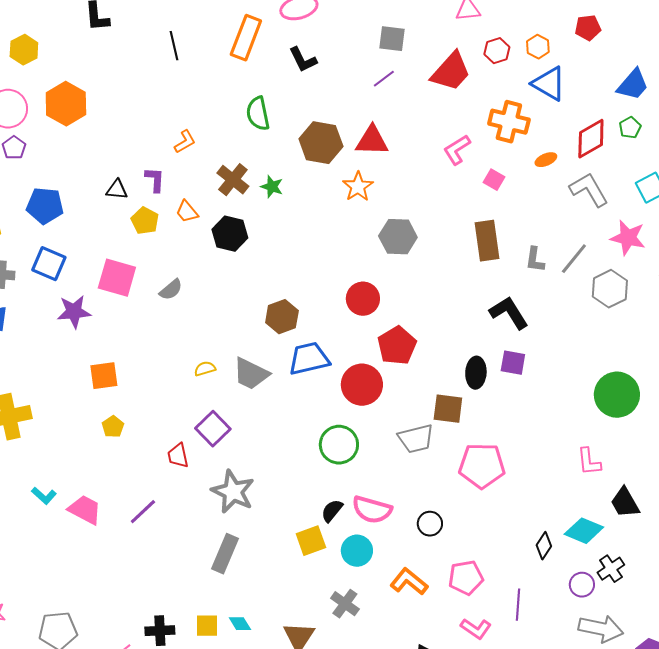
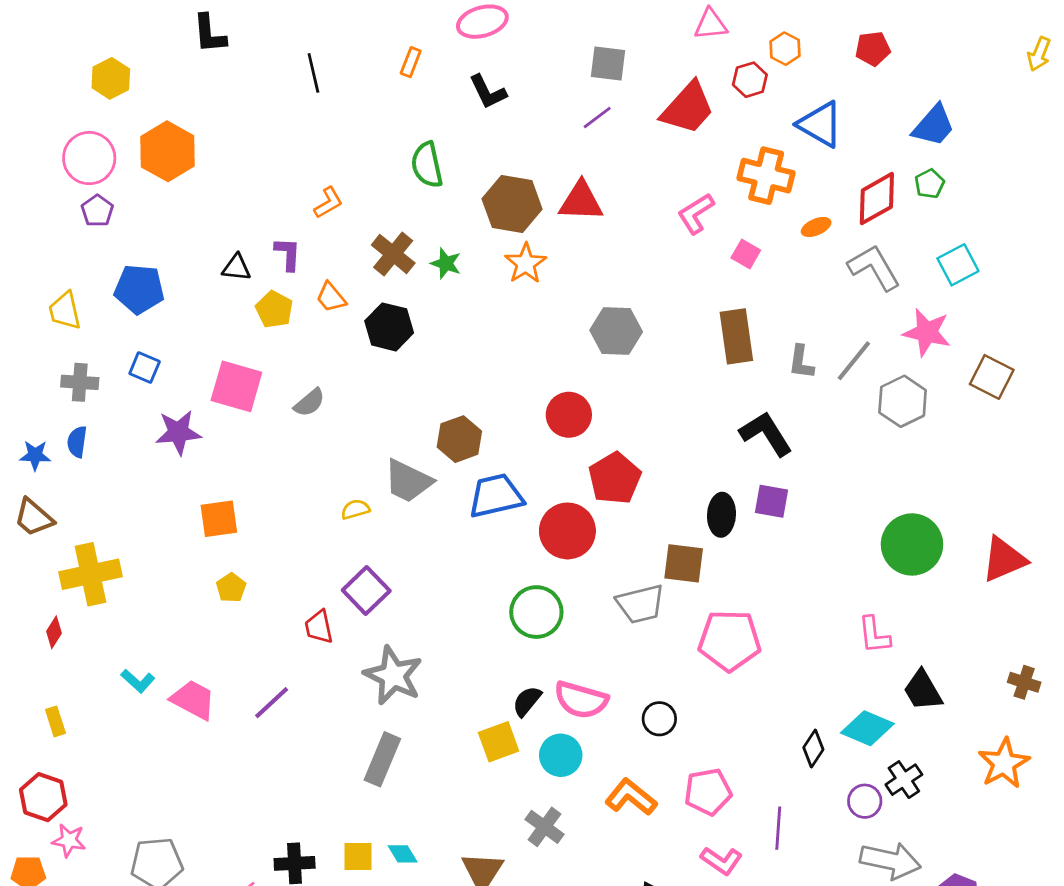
orange rectangle: (246, 38) -> (411, 62), size x0.5
orange hexagon: (538, 47) -> (785, 49), moved
orange star: (358, 187) -> (526, 263), moved
blue square: (49, 264) -> (145, 367), size x0.7
gray trapezoid: (251, 374) -> (408, 481), moved

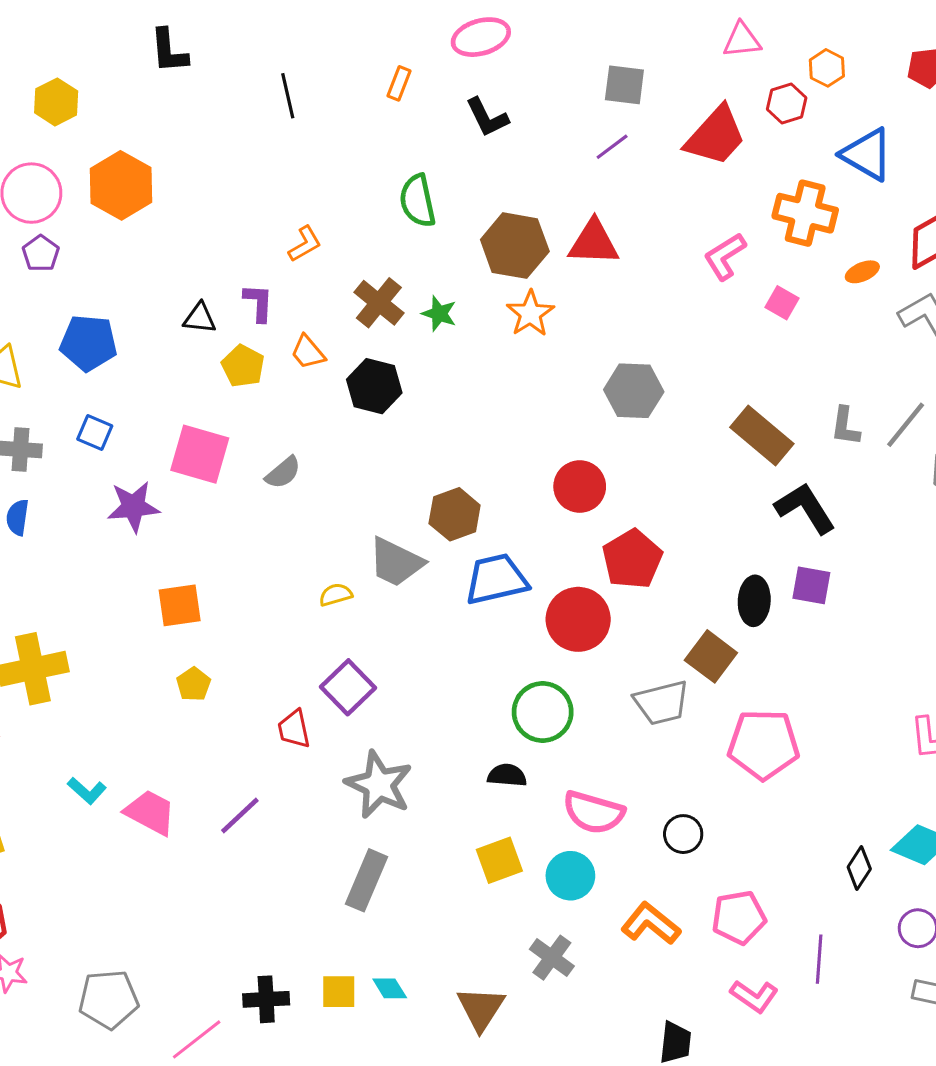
brown rectangle: (736, 336) -> (762, 436), moved, turned -42
brown square: (684, 563) -> (711, 656), turned 30
black semicircle: (527, 701) -> (507, 775), moved, turned 56

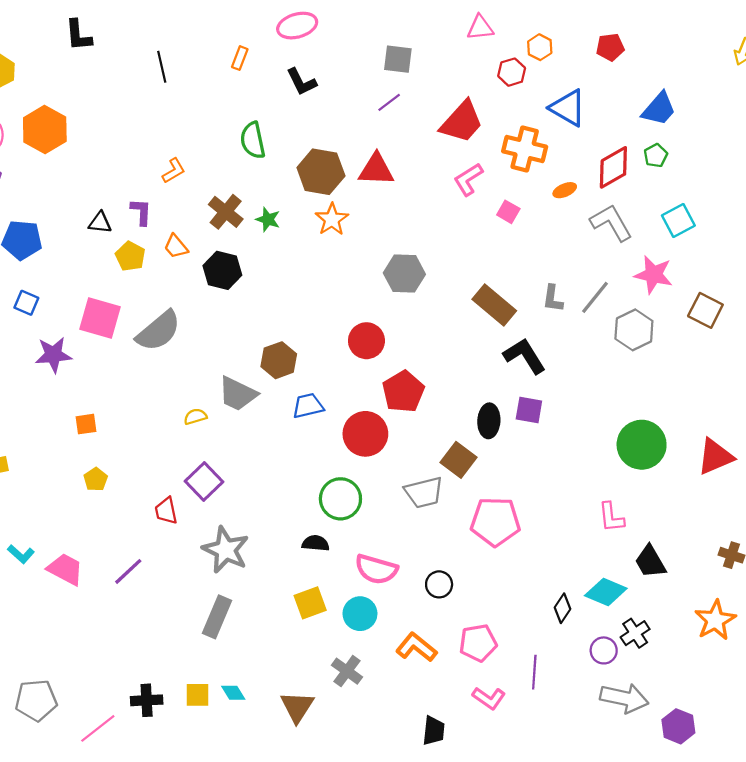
red trapezoid: (716, 136) -> (462, 122), moved
gray semicircle: (283, 473) -> (159, 331), size x1.8
blue trapezoid: (496, 579) -> (308, 406), size x0.7
orange square: (180, 605) -> (86, 424), size x0.7

